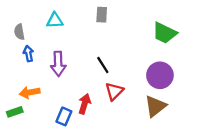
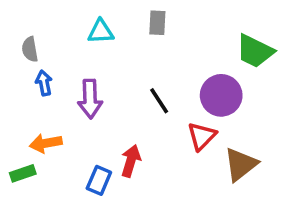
cyan triangle: (55, 20) -> (101, 32), moved
purple circle: (160, 75) -> (221, 95), moved
red triangle: (114, 91) -> (202, 136), moved

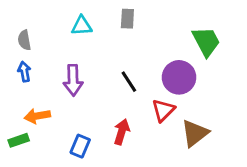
green trapezoid: (255, 51) -> (206, 42), turned -144
blue arrow: (44, 83) -> (24, 72), moved
red arrow: (131, 161) -> (122, 132), moved

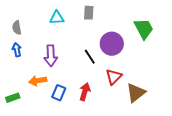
purple circle: (179, 77) -> (112, 44), moved
orange arrow: (37, 116) -> (38, 81), moved
blue rectangle: (80, 146) -> (59, 93), moved

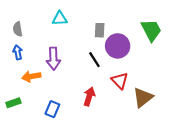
gray rectangle: (89, 13) -> (100, 30), moved
red triangle: (114, 77) -> (120, 81), turned -30
orange arrow: (38, 81) -> (31, 76), moved
blue rectangle: (59, 93) -> (52, 109), moved

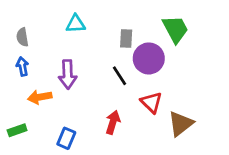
green trapezoid: (151, 30) -> (175, 29), moved

